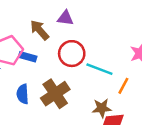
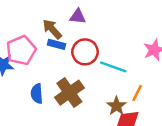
blue rectangle: (28, 57) -> (56, 44), moved
orange line: (123, 86) -> (137, 93), moved
brown star: (102, 108) -> (116, 106), turned -30

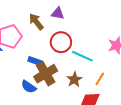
blue rectangle: (56, 44) -> (35, 61), moved
blue semicircle: (37, 94) -> (29, 87), moved, turned -56
brown star: (116, 106) -> (74, 80), moved

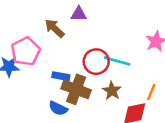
red circle: (61, 42) -> (96, 62), moved
brown cross: (46, 74) -> (76, 89), turned -30
orange line: (100, 79) -> (151, 92), moved

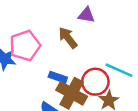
brown arrow: (55, 28) -> (68, 38), moved
red circle: (96, 62) -> (95, 82), moved

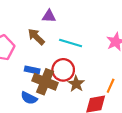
cyan line: (119, 70) -> (71, 43), moved

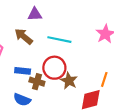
brown cross: (45, 82) -> (37, 82), size x0.6

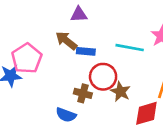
cyan line: (59, 40) -> (130, 48), moved
blue rectangle: (23, 71) -> (86, 51), moved

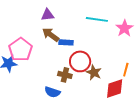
purple triangle: (79, 14) -> (48, 15), moved
cyan line: (130, 48) -> (97, 19), moved

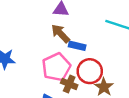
pink pentagon: (21, 49) -> (56, 67), moved

